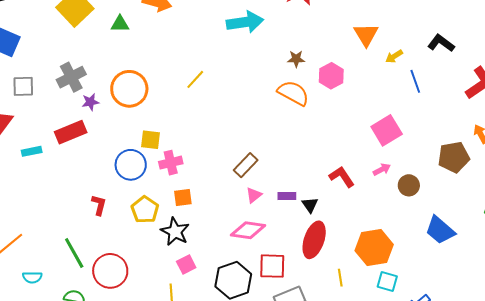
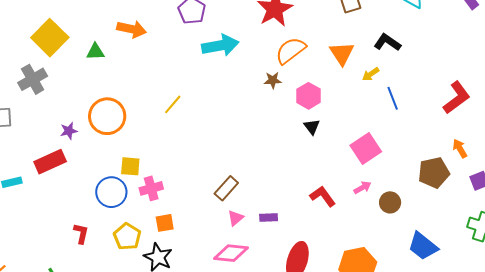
black L-shape: (441, 43) -> (387, 42), moved
gray cross: (71, 77) -> (33, 79), moved
orange semicircle: (293, 93) -> (291, 50), moved, turned -64
black triangle: (310, 205) -> (312, 127), moved

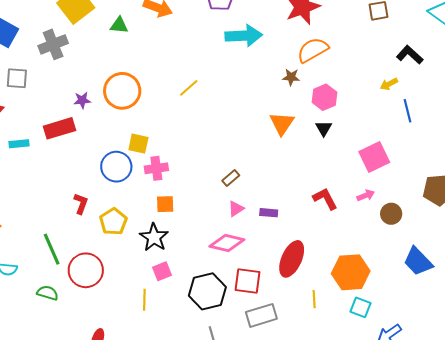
orange triangle: (342, 53) -> (282, 123), moved
brown rectangle: (226, 188) -> (231, 178), size x0.7
yellow pentagon: (127, 236) -> (113, 222), moved

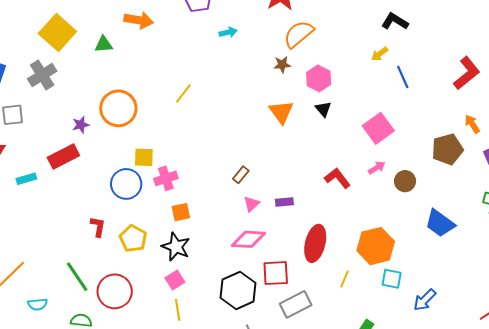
cyan arrow: (244, 36) -> (228, 32), size x0.5
pink square: (162, 271) -> (175, 280), moved
yellow line: (314, 299) -> (344, 279), turned 36

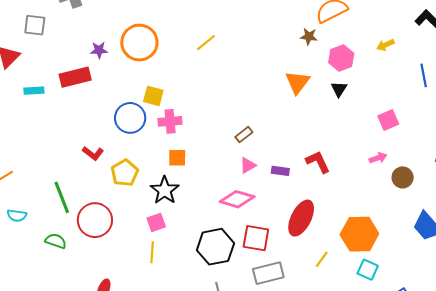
yellow arrow: (380, 54) -> (385, 45), moved
pink square: (378, 128) -> (388, 120), size x0.7
red L-shape: (337, 178) -> (318, 162), moved
red L-shape: (98, 227) -> (93, 153), turned 105

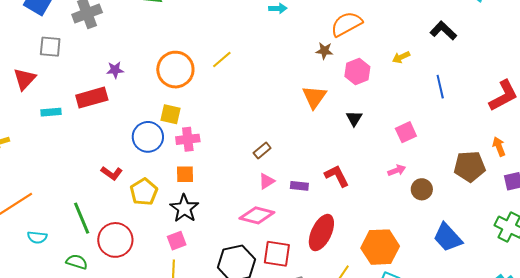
orange circle: (139, 43) -> (175, 70), moved
black triangle: (339, 89) -> (354, 118), moved
orange square: (177, 158) -> (185, 174), moved

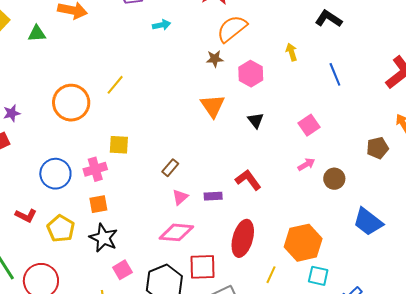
yellow arrow: (401, 57) -> (291, 52), turned 108
yellow square: (170, 114) -> (119, 145), moved
brown pentagon: (470, 166) -> (377, 148), size x0.7
pink square: (177, 241) -> (122, 270), moved

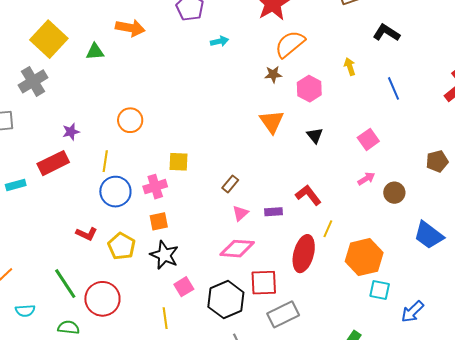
yellow line: (115, 85) -> (105, 161), moved, turned -30
orange circle: (71, 103) -> (130, 120), size x0.7
yellow line: (271, 275) -> (328, 229), moved

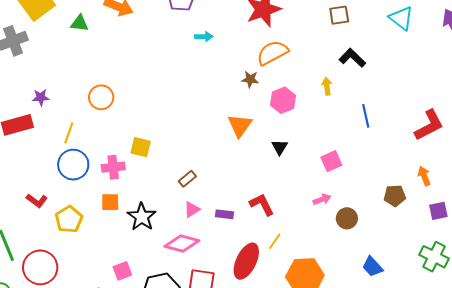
black L-shape: (386, 33) -> (352, 58), moved
blue trapezoid: (429, 235) -> (372, 267), size x0.7
black star: (164, 255) -> (142, 217), moved

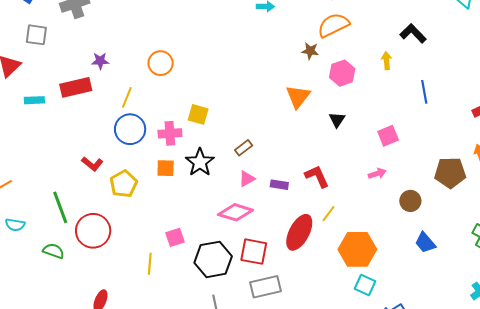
brown pentagon: (395, 196) -> (450, 173), size x1.4
black star: (142, 217) -> (200, 162), moved
brown circle: (347, 218) -> (410, 201), moved

